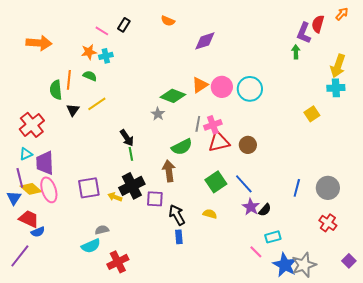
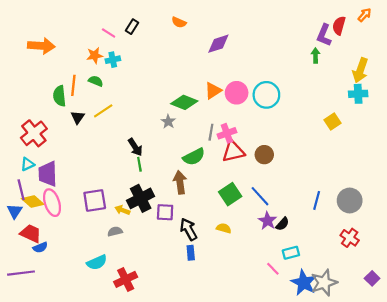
gray semicircle: (102, 230) -> (115, 231), moved
purple line: (20, 256) -> (21, 273), turned 45

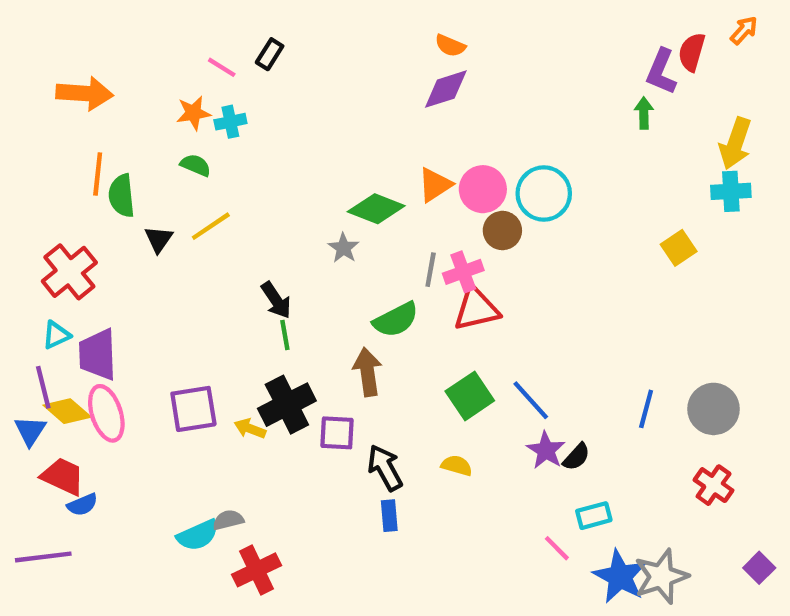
orange semicircle: (179, 22) -> (450, 46), moved
orange line: (73, 85) -> (98, 174), moved
brown circle: (264, 155) -> (502, 231), moved
gray semicircle: (115, 231) -> (228, 520), moved

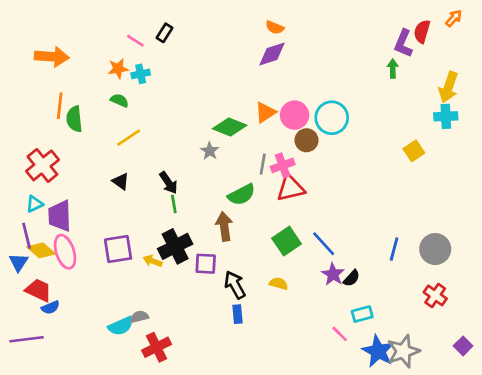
black triangle: (159, 239) -> (121, 181), moved, turned -30

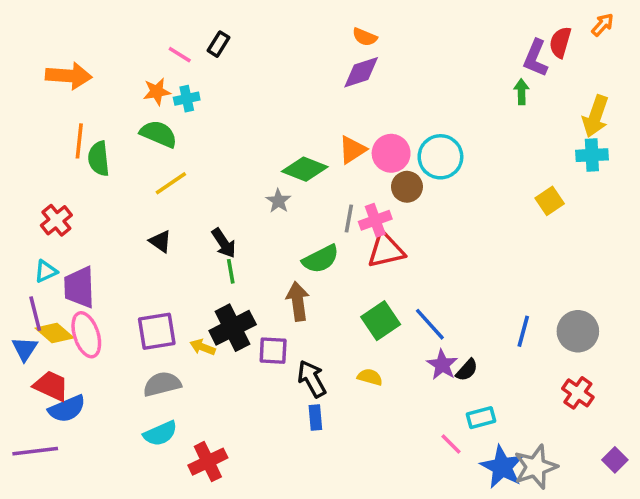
green semicircle: (119, 100) -> (159, 134), size x1.5
red cross: (42, 165) -> (56, 220), size x0.7
blue semicircle: (50, 307) -> (67, 409), size x1.5
gray semicircle: (139, 317) -> (162, 384), moved, size x1.5

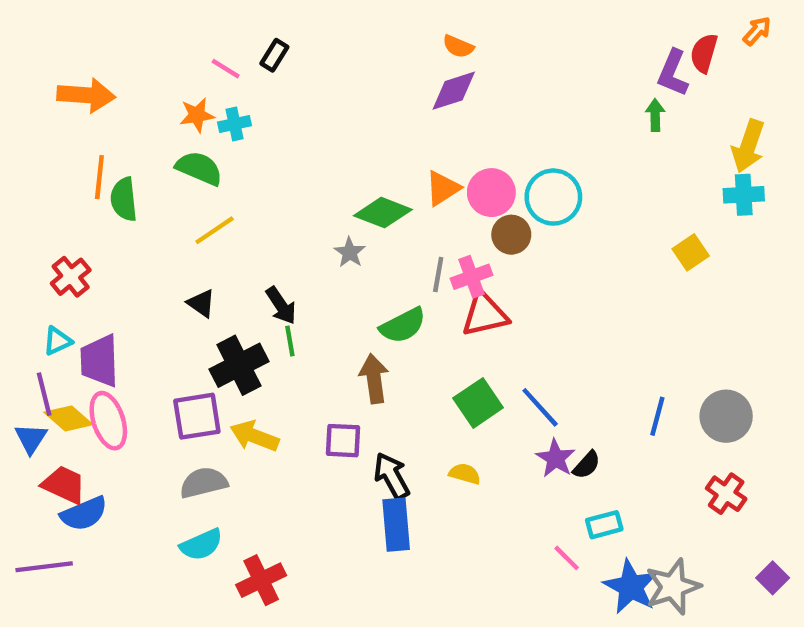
black cross: (233, 328) -> (239, 365), moved
yellow arrow: (203, 347) -> (254, 436), size x1.5
blue rectangle: (315, 418) -> (396, 525), size x1.6

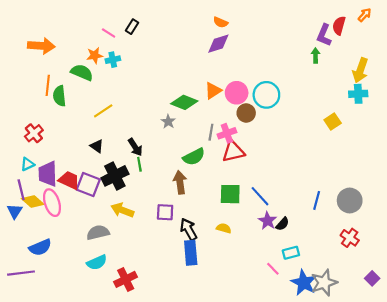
green semicircle: (199, 168) -> (82, 72), moved
green square: (478, 403) -> (230, 194), turned 35
purple square: (197, 416) -> (88, 184), moved, turned 30
red trapezoid: (64, 485) -> (69, 180), moved

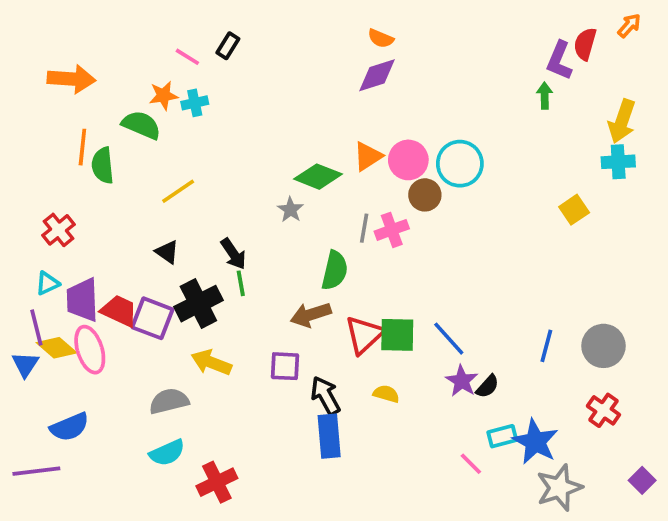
red triangle: (233, 151) -> (364, 335), moved, turned -30
green semicircle: (194, 157) -> (335, 270), turned -50
brown arrow: (180, 182) -> (311, 315), turned -100
blue star: (304, 283) -> (535, 442), moved

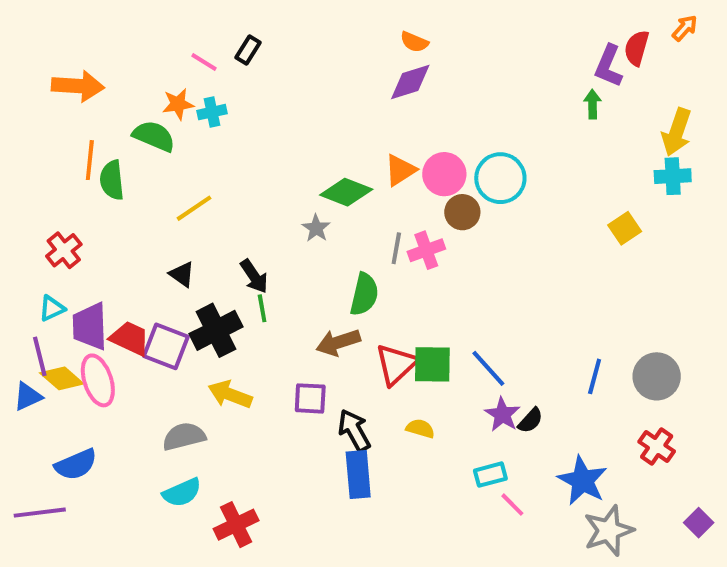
blue triangle: (25, 364) -> (28, 396), turned 32
cyan rectangle: (502, 436) -> (490, 475), moved

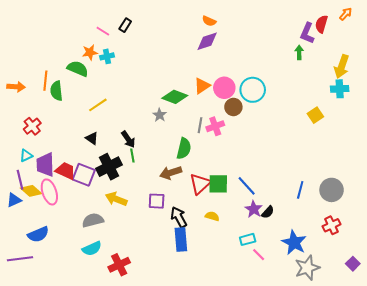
orange arrow: (78, 86) -> (16, 87), moved, size x0.7
red cross: (657, 446) -> (332, 225), turned 30

